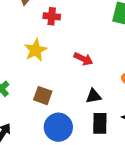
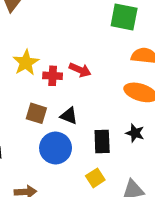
red cross: (52, 16) -> (53, 76), moved
black triangle: (94, 96) -> (69, 116), moved, turned 35

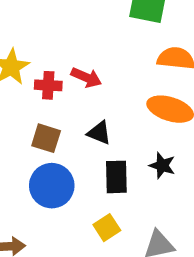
brown square: (36, 113) -> (46, 138), moved
black triangle: (69, 116) -> (99, 133), moved

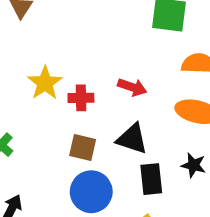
red arrow: (86, 77) -> (132, 87), moved
black triangle: (99, 133) -> (132, 139), size x1.4

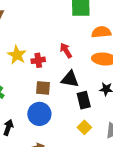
red arrow: (132, 87) -> (66, 50), turned -133
blue circle: (91, 192) -> (39, 114), moved

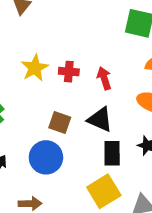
red cross: (38, 60) -> (69, 72), moved
yellow square: (84, 127) -> (104, 191), size x1.6

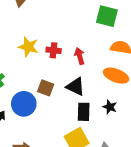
yellow star: (35, 68) -> (28, 47), turned -30
blue circle: (46, 157) -> (24, 104), moved

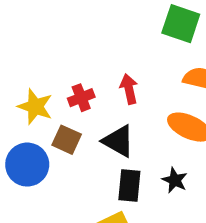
yellow star: (28, 47) -> (35, 107), moved
red cross: (54, 50) -> (81, 98), moved, turned -32

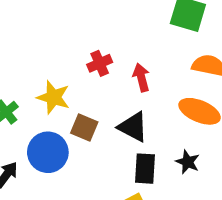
red cross: (81, 98) -> (100, 63), moved

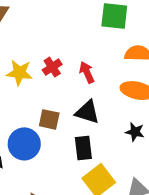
yellow star: (53, 97) -> (19, 73), moved
black rectangle: (145, 169) -> (83, 148), moved

